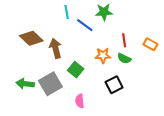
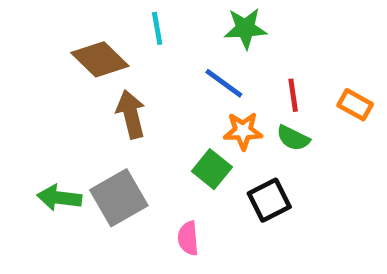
blue line: (85, 25) -> (224, 83), moved
brown diamond: (31, 38) -> (100, 59), moved
green square: (76, 70) -> (212, 169), moved

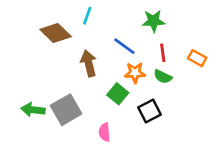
cyan line: (157, 28) -> (87, 16), turned 30
green star: (245, 28) -> (153, 21), moved
brown arrow: (131, 114) -> (89, 63), moved

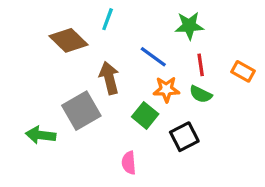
gray square: (66, 110) -> (81, 111), moved

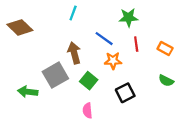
brown diamond: (68, 40) -> (20, 27), moved
green semicircle: (201, 94) -> (166, 81), moved
green square: (145, 115) -> (89, 81), moved

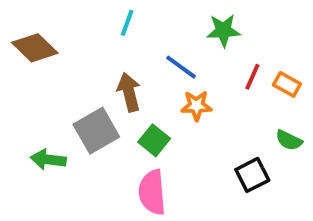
red line: (136, 44) -> (252, 77), moved, turned 32
black square: (125, 93) -> (252, 175), moved
pink semicircle: (87, 111) -> (152, 192), size x1.6

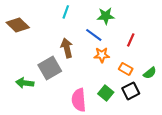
green star: (223, 31) -> (106, 16), moved
orange rectangle: (287, 84) -> (126, 69), moved
green square: (154, 140) -> (106, 93), moved
green semicircle: (289, 140) -> (150, 73), turned -64

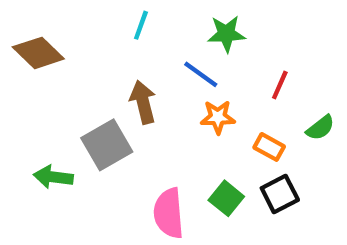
green semicircle: (150, 73) -> (320, 128), moved

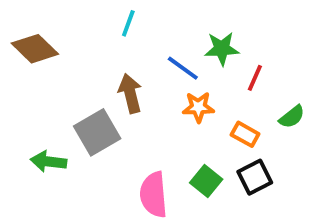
green star: (226, 34) -> (222, 49), moved

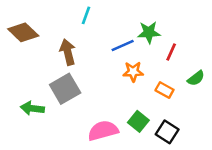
blue line: (183, 68) -> (123, 45), turned -60
brown arrow: (130, 93) -> (68, 52), moved
black square: (255, 177) -> (167, 132), moved, turned -30
pink semicircle: (154, 195) -> (103, 131), turned 80

